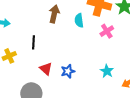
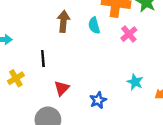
red triangle: (46, 69) -> (62, 88), turned 40
blue star: (68, 71) -> (98, 100), moved

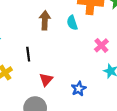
pink cross: (129, 34) -> (101, 45), moved

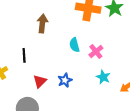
cyan semicircle: (72, 23) -> (74, 45), moved
blue star: (79, 89) -> (65, 80), moved

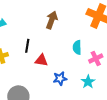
cyan star: (103, 77) -> (88, 82), moved
red triangle: (40, 81) -> (41, 60), moved, turned 40

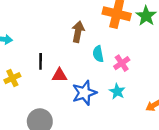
brown arrow: (52, 20) -> (78, 32), moved
blue star: (60, 78) -> (84, 93), size x1.5

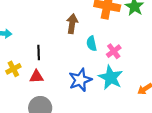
red triangle: (59, 75) -> (37, 77), moved
cyan star: (117, 91) -> (111, 77), size x1.6

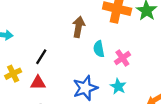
black line: (39, 53) -> (41, 57), turned 32
cyan star: (111, 77) -> (118, 86), size x0.6

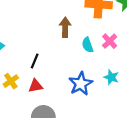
pink cross: (122, 58) -> (110, 41), moved

